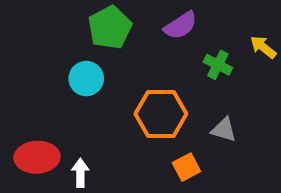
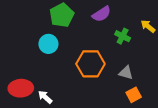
orange square: (186, 167) -> (134, 95), moved
white arrow: (80, 173) -> (45, 97), turned -48

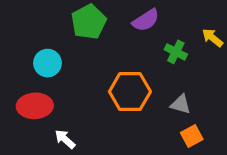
cyan circle: (48, 44) -> (47, 63), moved
red ellipse: (21, 88) -> (35, 106), moved

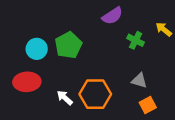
green pentagon: (89, 22) -> (68, 45), moved
orange hexagon: (130, 92) -> (95, 94), moved
white arrow: (65, 139) -> (65, 98), moved

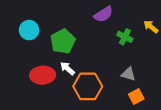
cyan circle: (37, 49) -> (29, 30), moved
red ellipse: (27, 82) -> (43, 75), moved
white arrow: (65, 98) -> (67, 68), moved

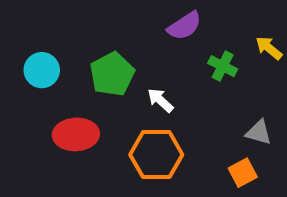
cyan circle: (29, 30) -> (42, 70), moved
white arrow: (67, 68) -> (160, 100), moved
gray triangle: (128, 74) -> (259, 132), moved

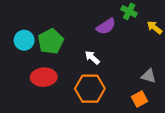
purple semicircle: (184, 26) -> (106, 26), moved
green cross: (223, 66) -> (129, 11), moved
green pentagon: (112, 74) -> (51, 41), moved

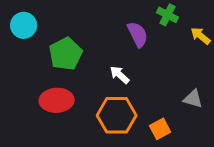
purple semicircle: (106, 26) -> (138, 34), turned -84
cyan circle: (24, 40) -> (24, 25), moved
orange square: (139, 99) -> (160, 129), moved

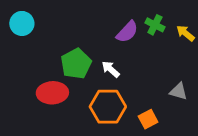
green cross: (168, 15) -> (155, 25), moved
purple semicircle: (138, 34) -> (127, 32), turned 70
green pentagon: (66, 54) -> (76, 64), moved

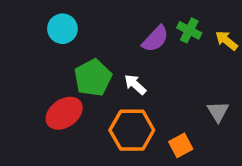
cyan circle: (22, 23) -> (62, 29), moved
gray triangle: (179, 91) -> (218, 112), turned 42
red ellipse: (52, 93) -> (64, 113), turned -32

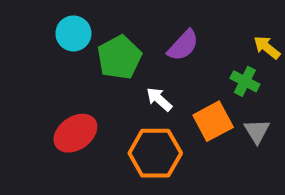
green cross: (189, 30) -> (245, 81), moved
green pentagon: (93, 78) -> (119, 57), moved
orange square: (181, 145) -> (213, 121), moved, size x1.4

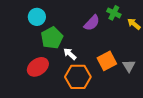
green pentagon: (119, 57) -> (52, 38), moved
green cross: (245, 81) -> (114, 13), moved
white arrow: (159, 99) -> (70, 54), moved

